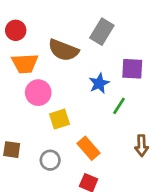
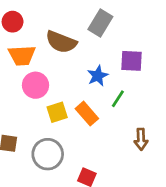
orange rectangle: (89, 148) -> (87, 114), moved
gray circle: (50, 160) -> (48, 154), size x1.5

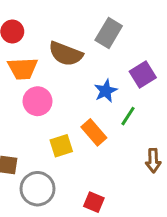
purple square: (131, 61) -> (143, 75), turned -35
yellow square: (57, 112) -> (61, 146), moved
gray circle: (48, 154) -> (37, 189), moved

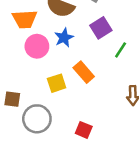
purple square: (143, 75) -> (101, 28), moved
blue star: (106, 91) -> (64, 38), moved
green line: (128, 116) -> (121, 50), moved

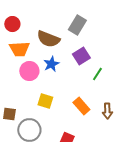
orange rectangle: (84, 72) -> (81, 106), moved
yellow square: (57, 83) -> (45, 101), turned 35

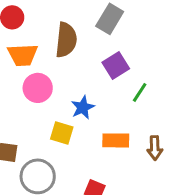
brown semicircle: (48, 39) -> (66, 40), turned -105
blue star: (51, 64) -> (83, 107), moved
orange rectangle: (81, 106) -> (116, 140), turned -48

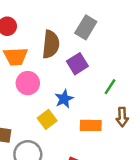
purple square: (116, 65) -> (77, 64), moved
yellow square: (62, 133) -> (47, 119), turned 36
brown arrow: (155, 148) -> (122, 117), moved

